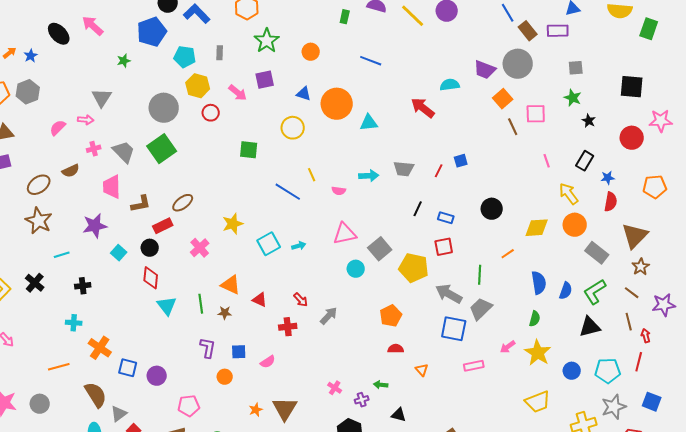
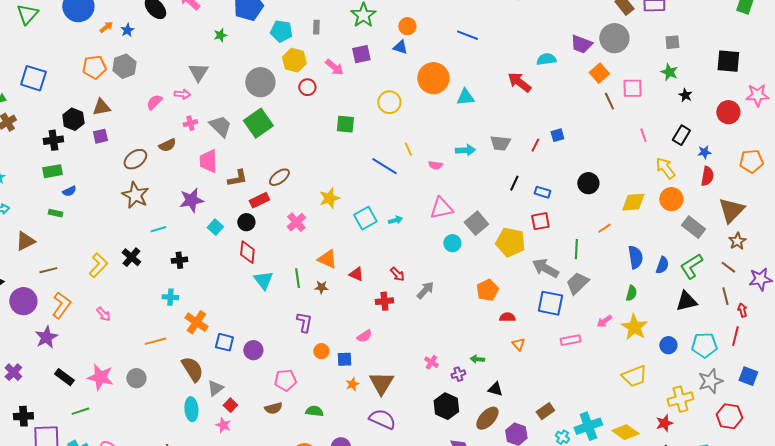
blue triangle: (304, 94) -> (400, 47), moved
red semicircle: (396, 349) -> (507, 317), moved
blue square: (239, 352) -> (344, 359), moved

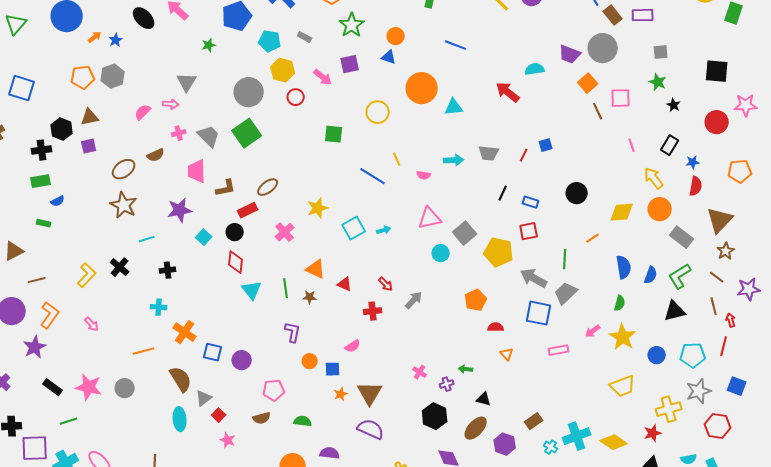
gray rectangle: (316, 27) -> (305, 37), turned -64
pink star: (223, 425) -> (228, 440), moved

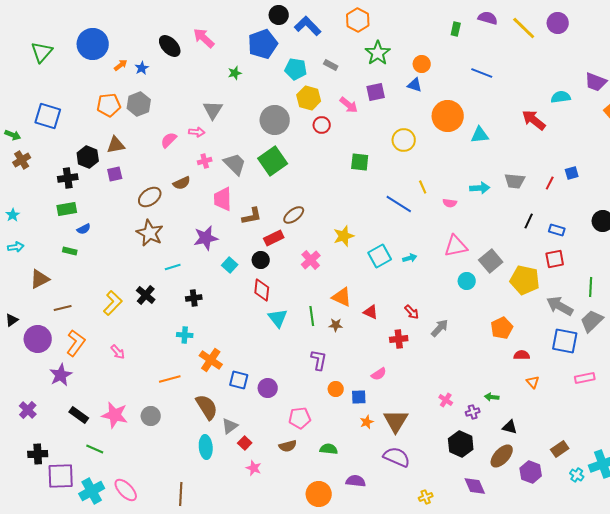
green line: (69, 421) -> (95, 449), turned 42

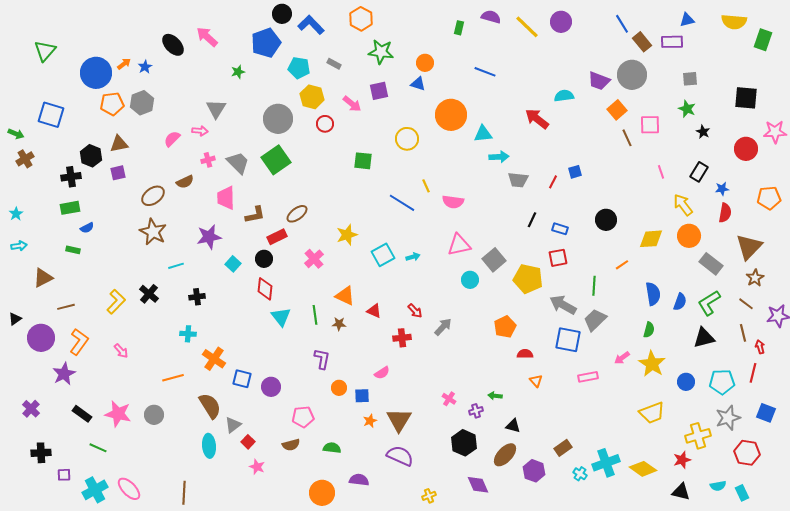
blue circle: (93, 44) -> (96, 73), moved
green star: (378, 53) -> (381, 52), turned -30
cyan arrow: (480, 188) -> (499, 157), moved
pink semicircle: (450, 203) -> (453, 202), size x1.5
purple square: (61, 476) -> (64, 475), size x0.5

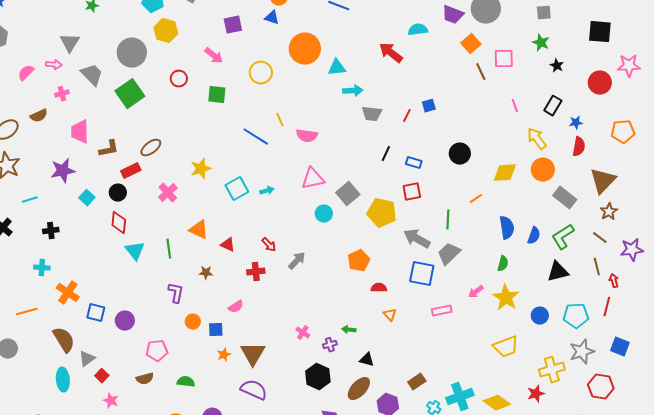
pink arrow: (352, 104) -> (214, 56), moved
red circle: (325, 124) -> (179, 79), moved
gray trapezoid: (238, 163) -> (92, 75), moved
brown star: (339, 324) -> (206, 273), moved

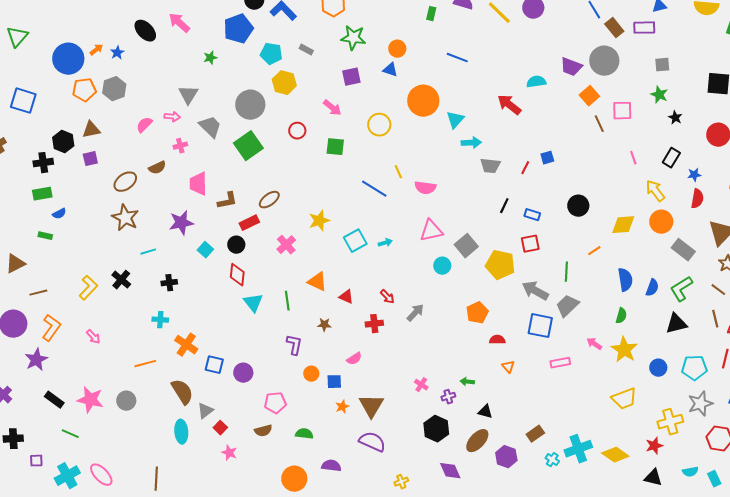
cyan triangle: (337, 68) -> (455, 120), turned -42
pink arrow: (476, 292) -> (594, 344), turned 70

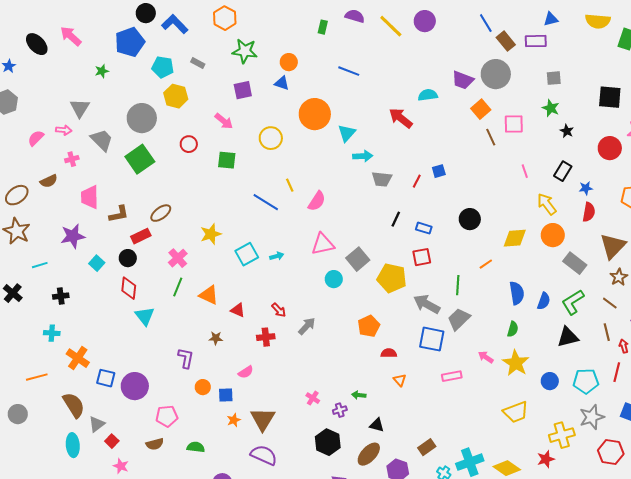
pink semicircle: (425, 188) -> (317, 201), turned -65
green line: (287, 301) -> (178, 287), moved, turned 30
purple circle: (243, 373) -> (135, 386), size x1.4

